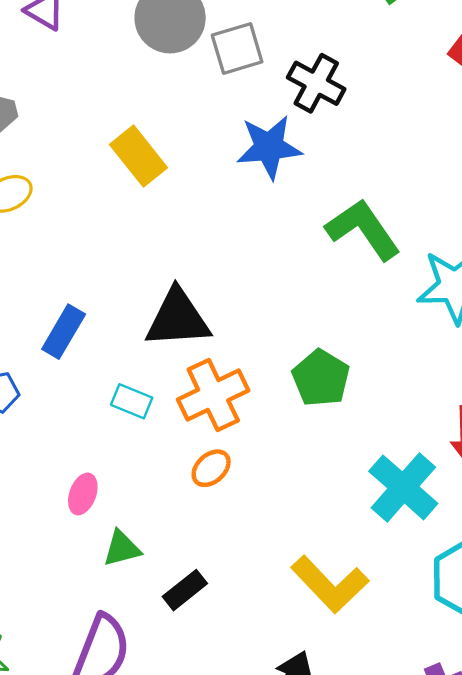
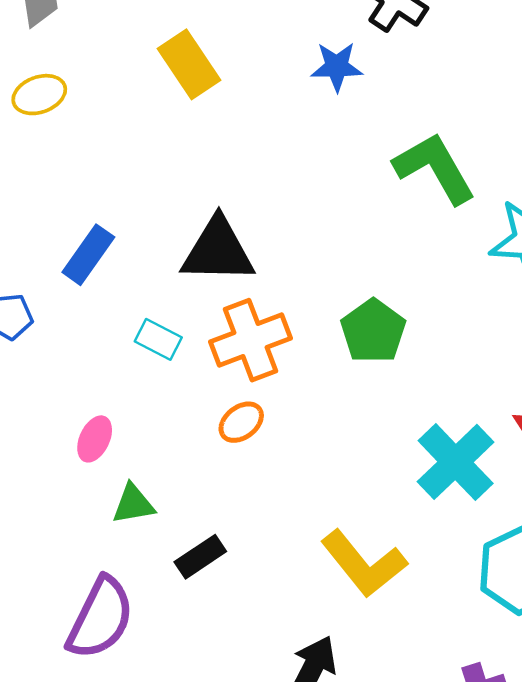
blue star: (269, 147) -> (337, 67), size x0.7

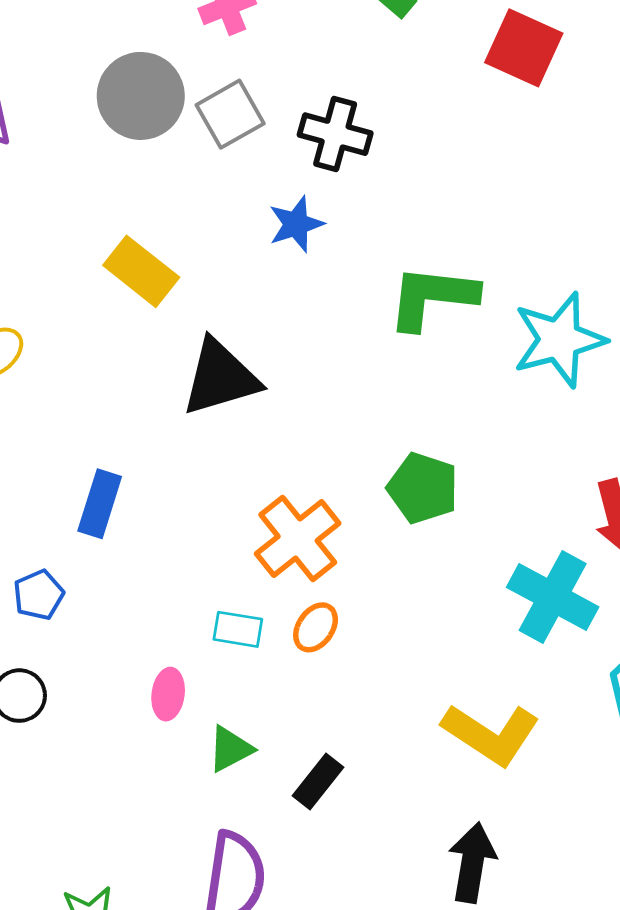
green L-shape: (435, 168) -> (432, 297), turned -36
black triangle: (218, 251) -> (220, 378), moved
cyan rectangle: (158, 339) -> (238, 629), moved

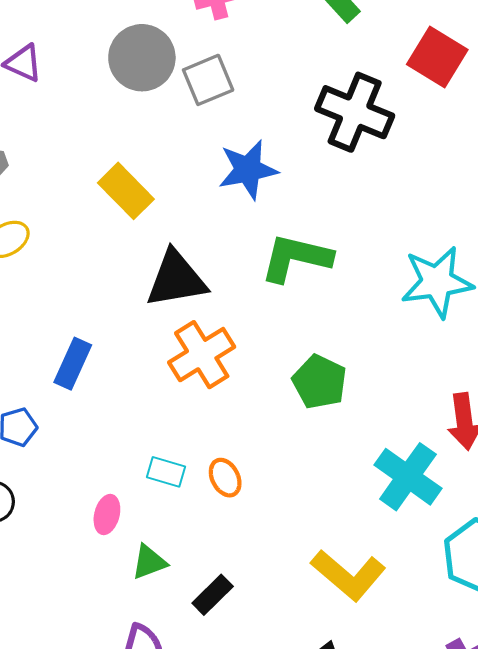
black cross: (335, 134) -> (355, 112), moved, size x1.4
blue star: (296, 224) -> (248, 170), size x1.4
green L-shape: (432, 297) -> (296, 258), moved
orange cross: (298, 539) -> (202, 355), moved
orange ellipse: (316, 627) -> (225, 478), turned -69

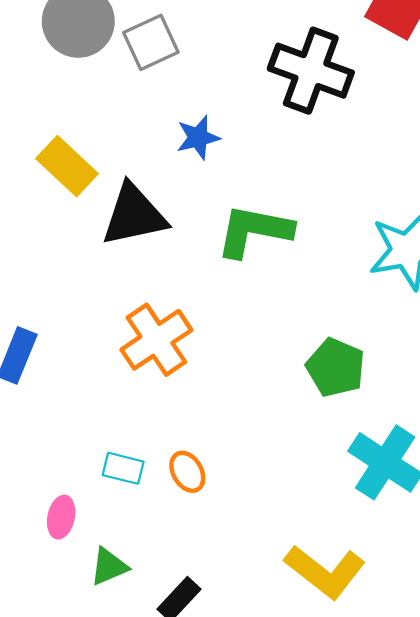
blue star: (248, 170) -> (198, 138), size x0.7
black triangle: (176, 279) -> (134, 215), moved
green pentagon: (320, 382) -> (336, 367), moved

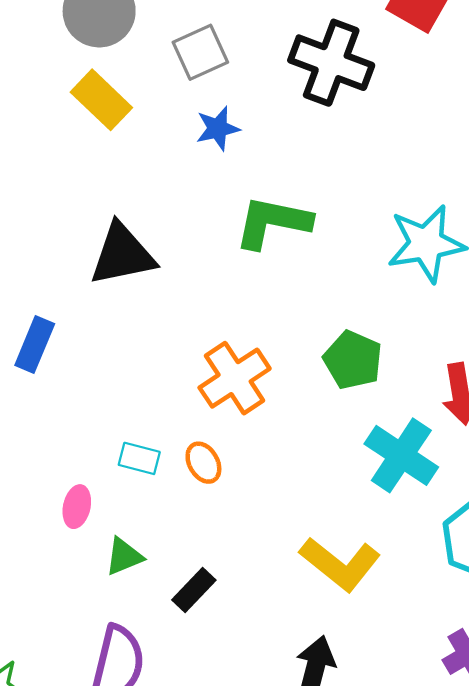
gray square: (151, 42) -> (200, 52), moved
yellow rectangle: (67, 166) -> (101, 100), moved
black triangle: (134, 215) -> (122, 254), moved
orange cross: (156, 340) -> (235, 378), moved

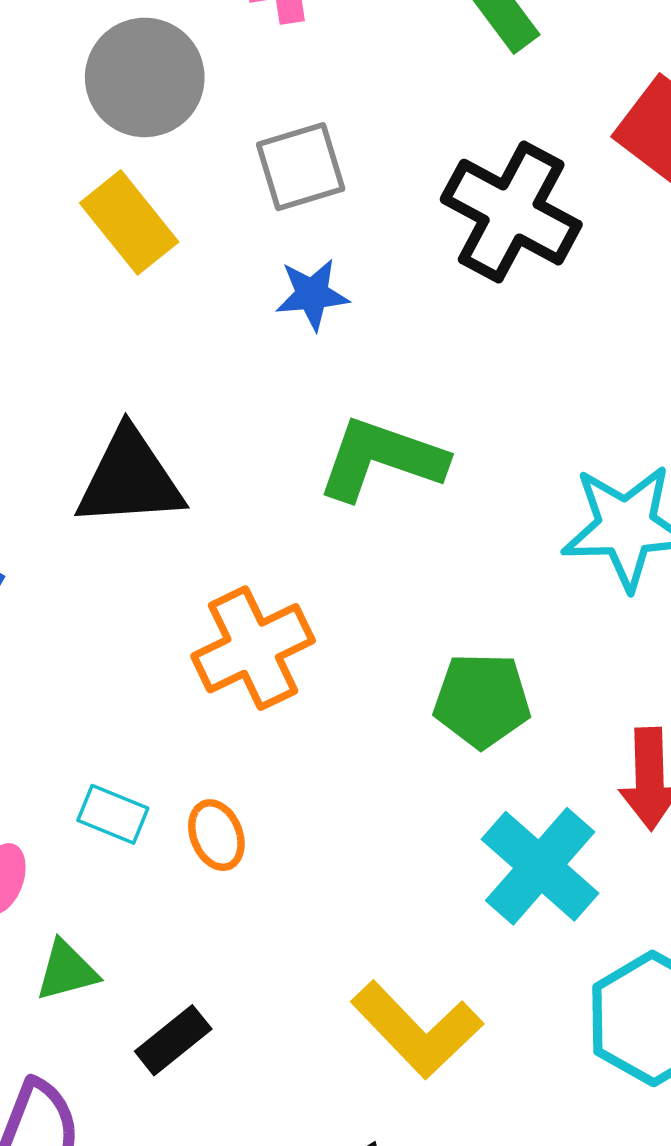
green pentagon: (353, 360) -> (482, 700), turned -30
orange cross: (235, 378) -> (253, 648), moved

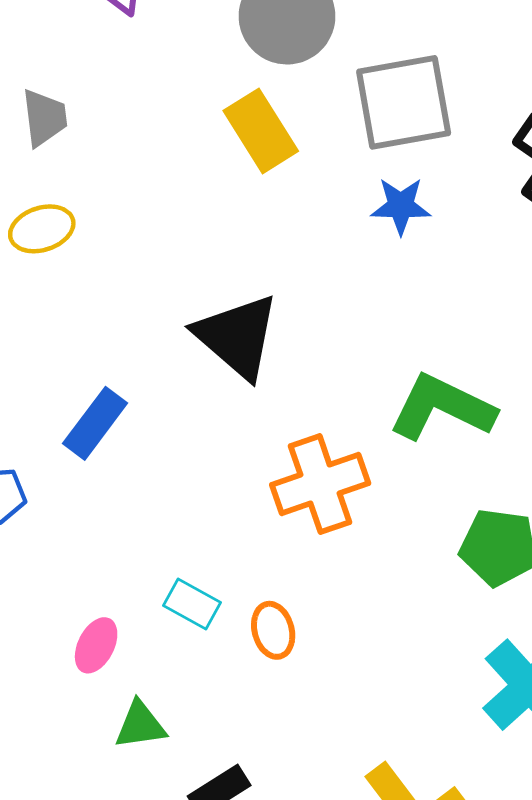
gray square: (301, 167) -> (404, 102), size x1.4
green L-shape: (381, 459) -> (442, 407), moved
black triangle: (130, 479) -> (237, 336), turned 38

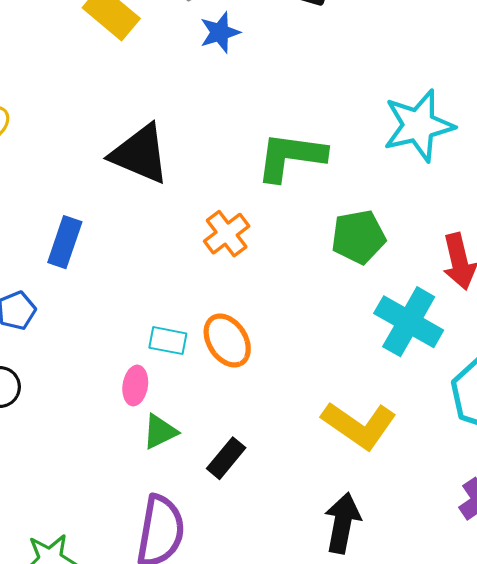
orange cross: (320, 484) -> (227, 234), size x0.7
orange ellipse: (273, 630) -> (227, 340), size x1.4
pink ellipse: (96, 645) -> (135, 385), moved

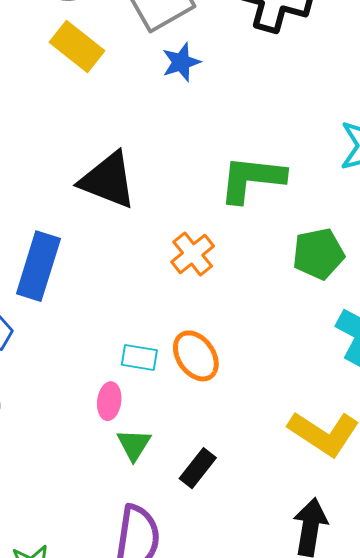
blue rectangle: (65, 242) -> (38, 266), size x1.4
green triangle: (160, 432) -> (134, 445), turned -30

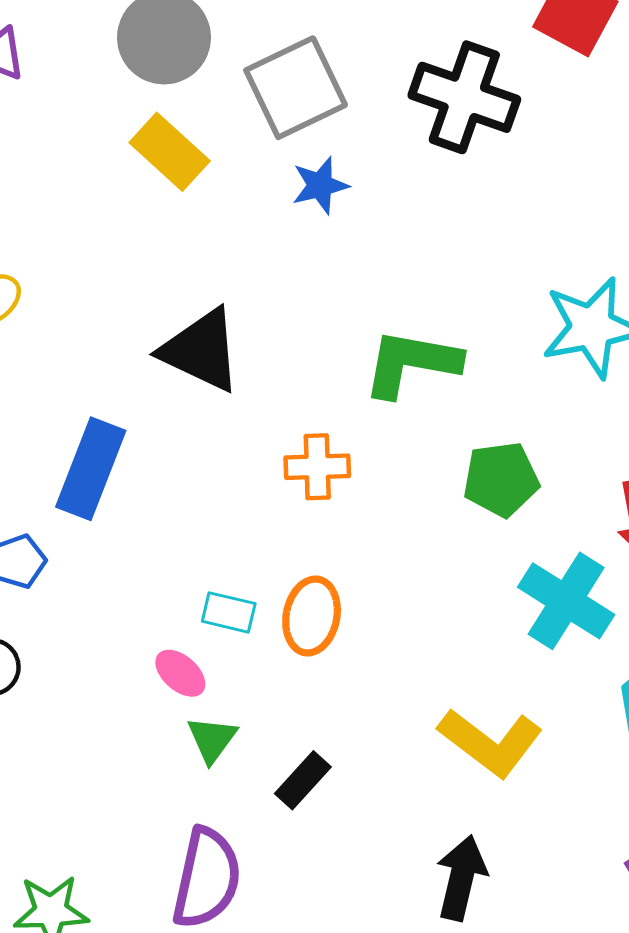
orange cross: (193, 254) -> (317, 467), turned 33
orange ellipse: (196, 356) -> (312, 616), turned 42
pink ellipse: (109, 401) -> (180, 673), turned -60

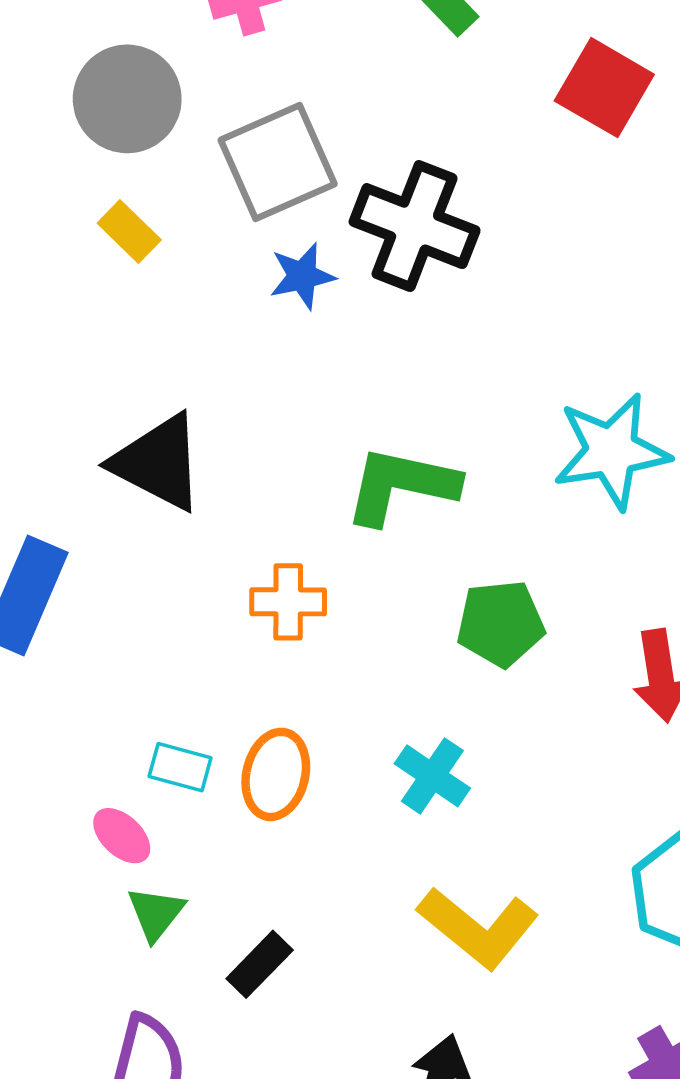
black cross: (464, 97) -> (415, 226), moved
yellow rectangle: (170, 152) -> (129, 231), size x0.7
cyan cross: (566, 601) -> (432, 776), moved, size x0.7

